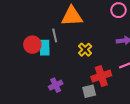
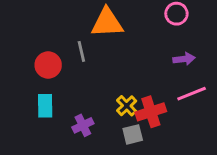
cyan rectangle: (45, 48) -> (45, 106), moved
yellow cross: (85, 50) -> (127, 106), moved

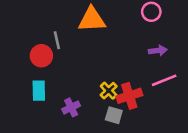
gray line: (81, 51) -> (57, 40), moved
gray square: (133, 134) -> (114, 115), turned 30

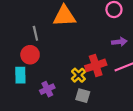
red circle: (41, 56) -> (30, 55), moved
red cross: (129, 96) -> (96, 65), moved

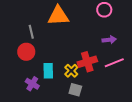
cyan rectangle: (20, 75) -> (48, 71), moved
purple cross: (47, 89) -> (32, 84), moved, turned -32

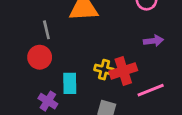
pink line: (114, 63) -> (151, 90), moved
yellow cross: (71, 71) -> (104, 70), moved, turned -32

